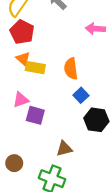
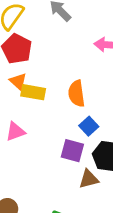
purple square: (35, 115) -> (72, 151), moved
brown triangle: (64, 149) -> (89, 179), moved

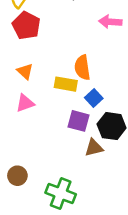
orange triangle: (18, 81) -> (25, 71), moved
yellow rectangle: (33, 92) -> (66, 84), moved

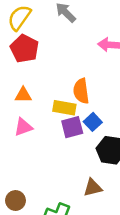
orange triangle: (25, 71) -> (23, 95), turned -42
purple square: (79, 121) -> (72, 127), moved, turned -30
brown triangle: (94, 148) -> (93, 188), moved

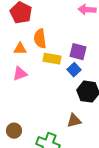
orange semicircle: (81, 91) -> (40, 39), moved
purple square: (72, 127) -> (78, 52), moved, turned 30

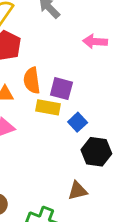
purple square: (78, 52) -> (61, 89), moved

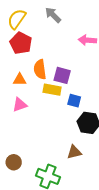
blue square: (78, 122) -> (74, 101), turned -32

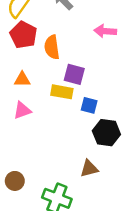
orange semicircle: (40, 69) -> (52, 47), moved

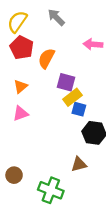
orange semicircle: (52, 47) -> (46, 58), turned 36
orange triangle: (22, 79) -> (21, 86), turned -40
yellow rectangle: (62, 92) -> (72, 97), moved, turned -48

